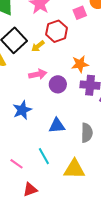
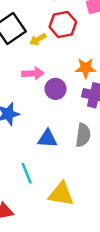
gray semicircle: (87, 133) -> (83, 135), moved

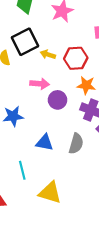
red hexagon: (63, 24) -> (76, 58), moved
yellow arrow: (38, 39) -> (48, 55), turned 40

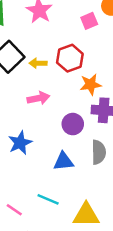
purple circle: (58, 100) -> (73, 124), moved
cyan line: (22, 170) -> (48, 199), turned -36

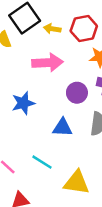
pink arrow: (38, 98) -> (48, 63), size x1.4

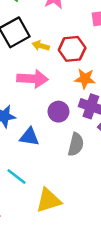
blue triangle: (62, 127) -> (29, 137), moved
yellow triangle: (77, 183) -> (49, 200), turned -32

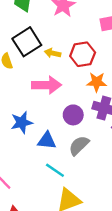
gray semicircle: (76, 144) -> (79, 145), moved, turned -145
cyan line: (17, 176) -> (55, 170), moved

